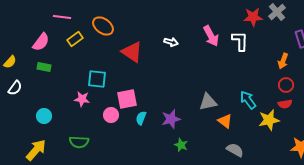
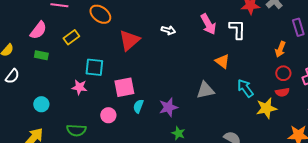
yellow rectangle: (75, 39) -> (71, 37), moved
red triangle: (132, 52) -> (129, 40), turned 45
pink circle: (111, 115) -> (108, 115), moved
orange triangle: (225, 121) -> (222, 61), moved

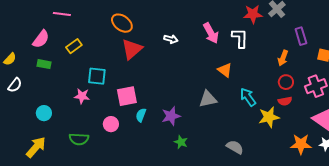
orange ellipse: (100, 14) -> (122, 23), moved

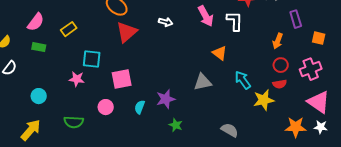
cyan semicircle: (141, 115) -> (140, 107), moved

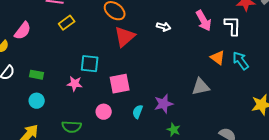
pink semicircle: (36, 22) -> (23, 31), moved
yellow rectangle: (69, 29) -> (67, 23), moved
green rectangle: (39, 47) -> (37, 75), moved
cyan arrow: (243, 80) -> (241, 61), moved

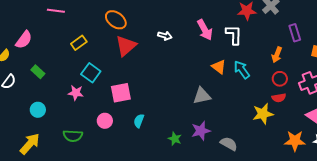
yellow rectangle: (67, 23) -> (79, 43), moved
cyan square: (90, 64) -> (91, 73), turned 30
green rectangle: (37, 75) -> (38, 72), moved, turned 32
purple star: (164, 104) -> (201, 131), moved

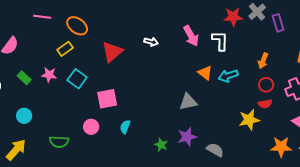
orange ellipse: (116, 20) -> (77, 26), moved
purple rectangle: (295, 33) -> (278, 23), moved
cyan arrow: (242, 70) -> (228, 76), turned -72
pink star: (76, 93) -> (49, 75), moved

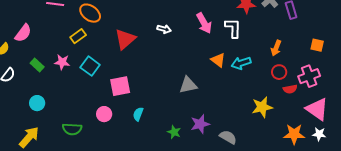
gray triangle: (188, 102) -> (188, 85), moved
red semicircle: (265, 104) -> (290, 89), moved

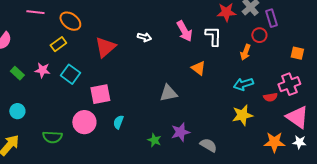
orange arrow: (276, 48) -> (245, 52), moved
cyan arrow: (241, 63) -> (243, 84), moved
red circle: (279, 72) -> (259, 35), moved
pink circle: (104, 114) -> (84, 122), size x1.5

